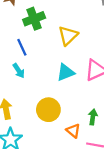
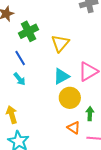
yellow circle: (48, 110) -> (70, 98), moved

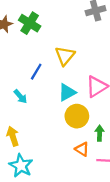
green cross: (28, 31) -> (30, 23), moved, turned -30
blue line: (20, 58) -> (36, 72), moved, turned 63

